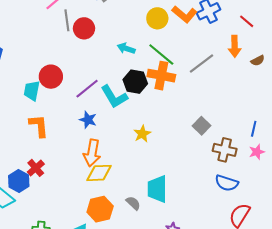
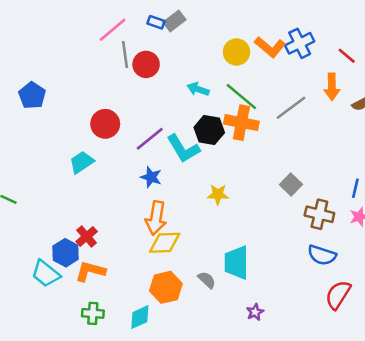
cyan trapezoid: (32, 91) -> (82, 162), moved, turned 45
orange L-shape: (39, 126) -> (90, 271), moved, turned -70
yellow star: (142, 134) -> (218, 194), turned 30

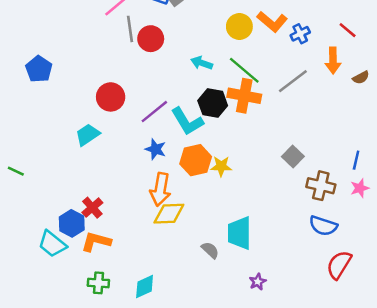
blue cross: (300, 43) -> (300, 34), moved, size x0.7
orange hexagon: (166, 287) -> (196, 160), moved

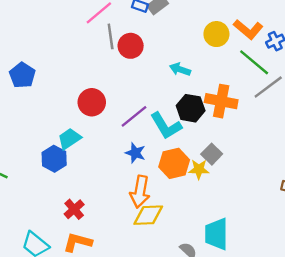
green line: (244, 70) -> (254, 62), moved
gray square: (293, 157) -> (212, 154), moved
blue hexagon: (72, 223) -> (54, 159), moved

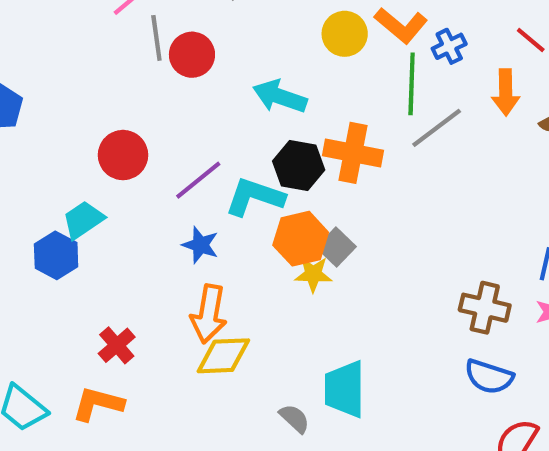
green line: (254, 62) -> (412, 84), turned 52
cyan arrow: (180, 69) -> (280, 96), size x1.4
cyan L-shape: (166, 126) -> (255, 197), turned 140
orange hexagon: (174, 163) -> (301, 239), moved
red cross: (74, 209) -> (117, 345), moved

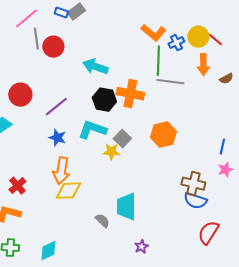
yellow circle: (345, 34) -> (198, 37), moved
gray line: (437, 128) -> (170, 82), turned 44
cyan L-shape: (255, 197) -> (92, 130), moved
orange hexagon: (301, 239) -> (163, 135), moved
brown cross: (485, 308) -> (193, 184), moved

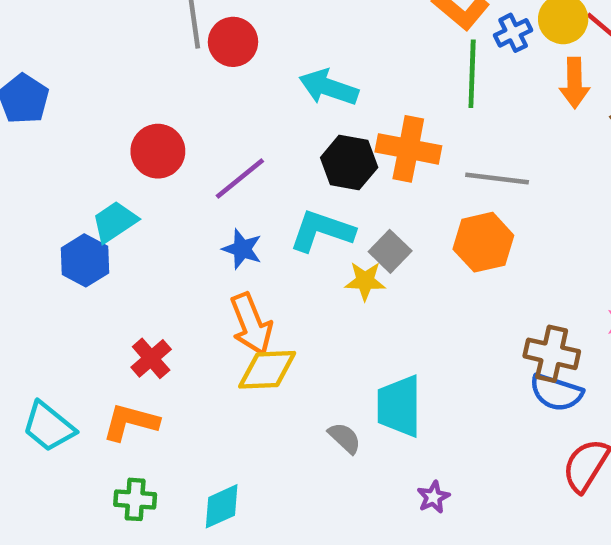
gray line: (170, 82) -> (497, 178), moved
orange arrow: (61, 171) -> (251, 324), turned -32

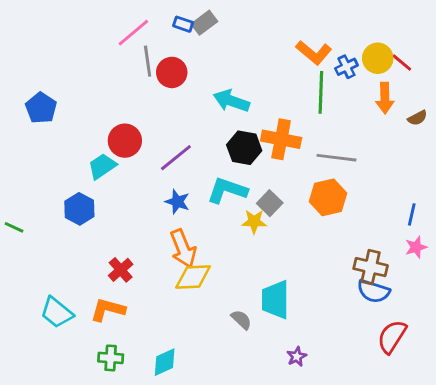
cyan trapezoid: (115, 222) -> (102, 166), moved

